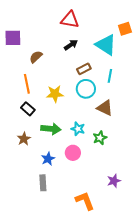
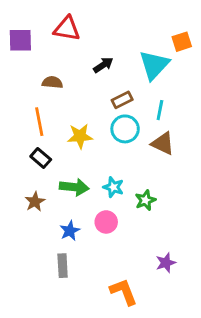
red triangle: (70, 20) -> (67, 29), moved
purple square: (13, 38) -> (20, 40), moved
cyan triangle: (106, 45) -> (154, 65), turned 40
brown semicircle: (36, 57) -> (52, 82), turned 48
brown triangle: (105, 108) -> (163, 143), moved

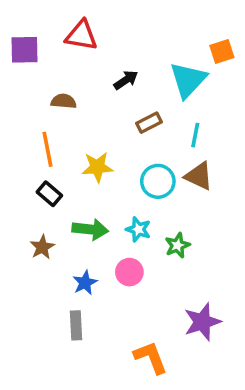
cyan circle: (125, 129) -> (158, 181), moved
purple star: (166, 263) -> (202, 322), size x1.5

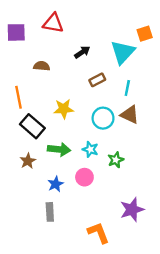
orange line: (48, 149) -> (18, 97), moved
black rectangle: (49, 194) -> (32, 126), size x1.5

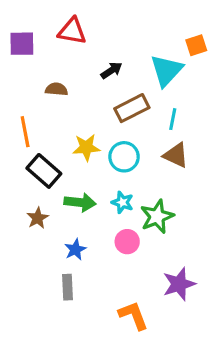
brown rectangle: (97, 80) -> (132, 108), size x1.5
cyan circle: (103, 118) -> (124, 157), moved
green star: (116, 160) -> (157, 216), size x1.5
pink circle: (84, 177) -> (127, 242), moved

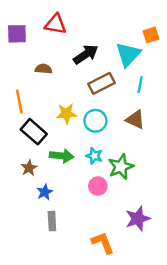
black arrow: (111, 70) -> (86, 54), size x1.5
cyan line: (173, 119) -> (140, 85), moved
blue star: (75, 249) -> (45, 192), moved

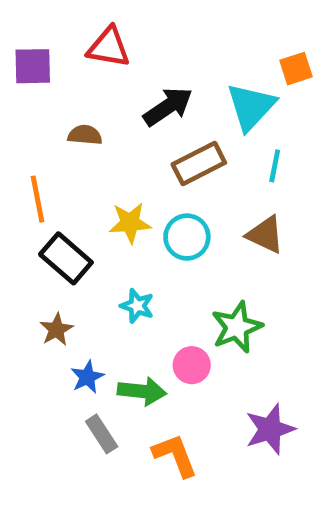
green arrow: (62, 156) -> (142, 391), moved
cyan star: (94, 156) -> (137, 306), moved
gray rectangle: (52, 221) -> (102, 434), turned -30
orange L-shape: (103, 243) -> (175, 455), moved

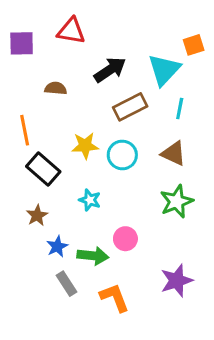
green star: (237, 327) -> (177, 202), moved

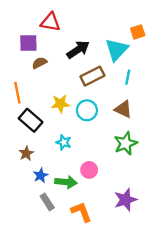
purple square: (22, 43) -> (28, 43), moved
brown semicircle: (56, 88) -> (39, 63), turned -32

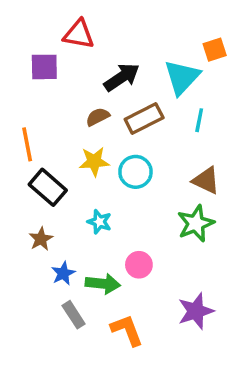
brown semicircle: (39, 63) -> (98, 117), moved
brown triangle: (123, 109) -> (206, 180), moved

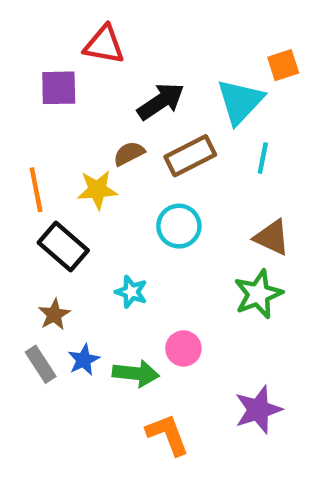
yellow star: (94, 162) -> (97, 190), moved
gray rectangle: (74, 315) -> (41, 364), moved

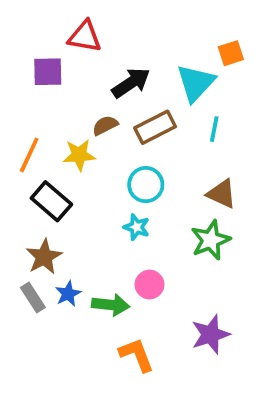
orange line: (36, 190) -> (29, 155), turned 36
cyan star: (131, 292) -> (137, 227), moved
brown star: (54, 314) -> (44, 257), size x1.4

